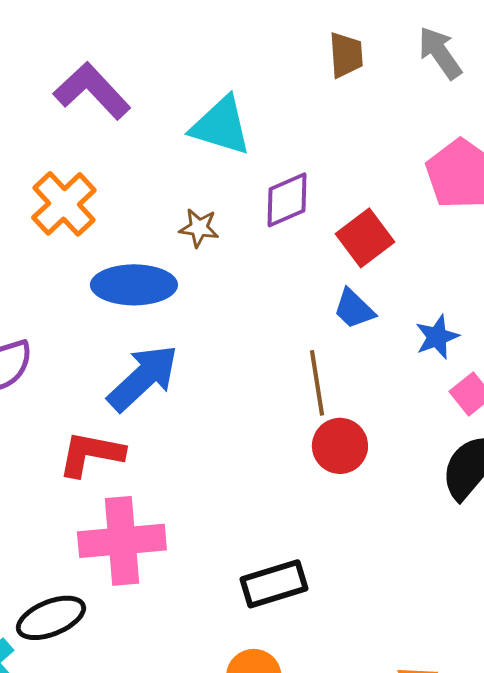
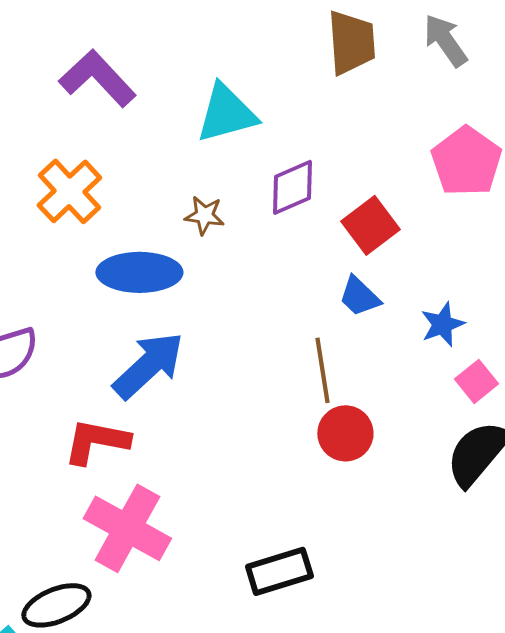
brown trapezoid: (346, 55) -> (351, 42), size x1.4
cyan triangle: (221, 126) -> (226, 113), turned -32
pink cross: (122, 541) -> (127, 528), turned 34

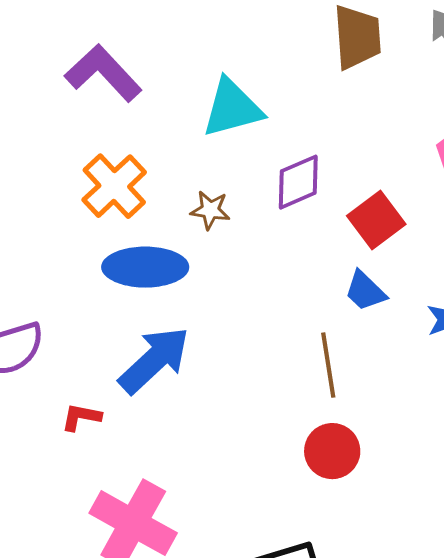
orange cross: (69, 191) -> (114, 186), moved
red circle: (345, 433) -> (332, 451), moved
red L-shape: (96, 441) -> (81, 417), moved, size x0.6

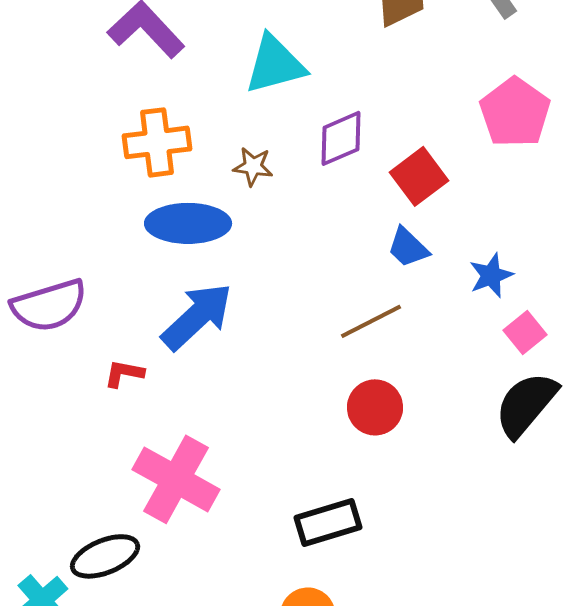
orange cross: (114, 186) -> (157, 142), turned 36
brown line: (328, 365) -> (371, 321), turned 72

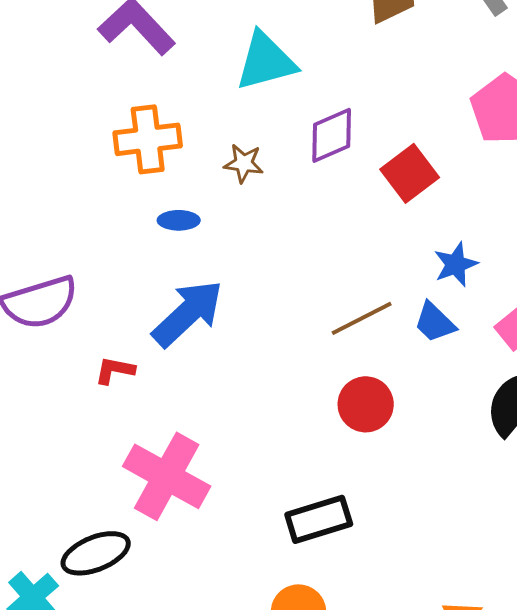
blue ellipse: (188, 223) -> (179, 220), size x0.5
blue trapezoid: (408, 247) -> (435, 322), moved
blue star: (491, 275) -> (456, 264), moved

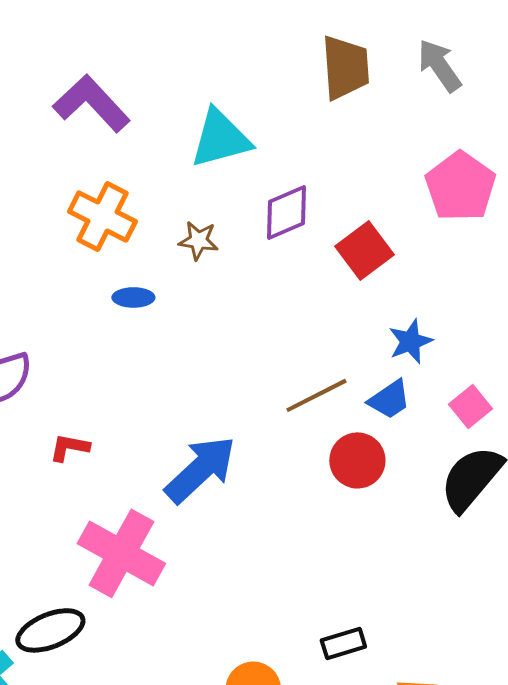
orange cross: (148, 139) -> (102, 216), turned 34
blue arrow: (188, 313) -> (200, 469), moved
blue trapezoid: (435, 322) -> (389, 399), turned -78
red circle: (366, 404) -> (357, 460), moved
black rectangle: (319, 519) -> (343, 643), moved, size x0.7

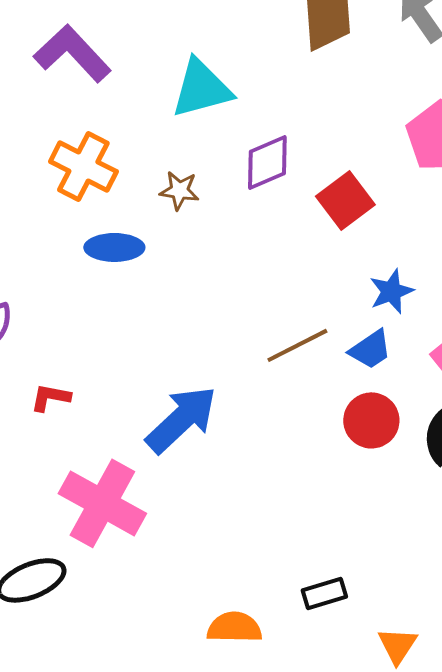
blue ellipse: (133, 297) -> (114, 247), size x1.4
red circle: (357, 460) -> (371, 420), moved

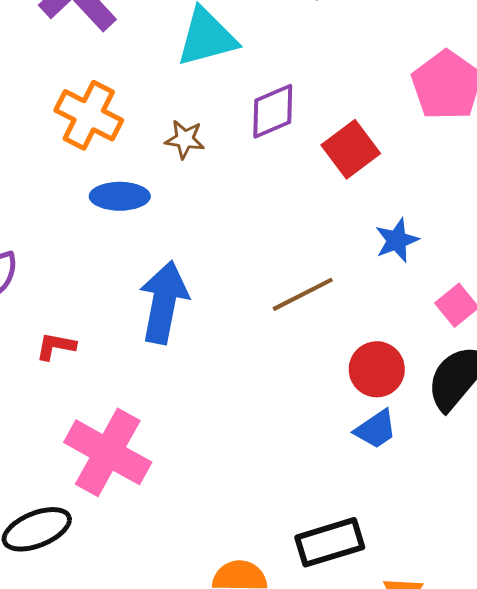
blue trapezoid: (370, 349) -> (376, 429), moved
blue arrow: (181, 419) -> (164, 302), moved, turned -36
black rectangle: (324, 593) -> (330, 542), size x1.5

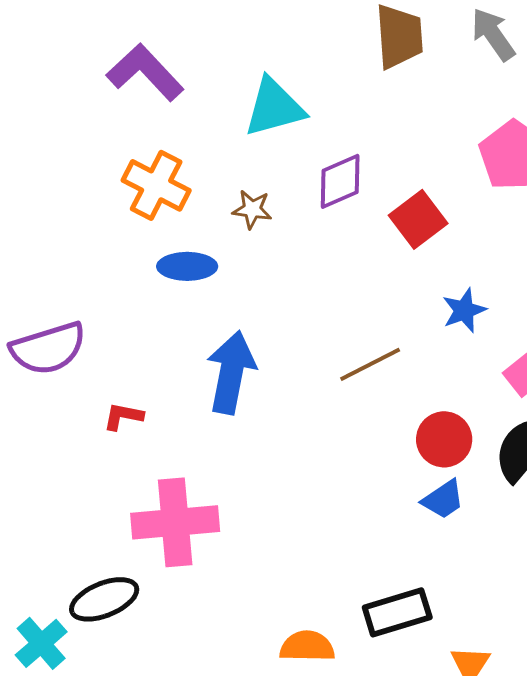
pink cross: (108, 452) -> (175, 522), turned -34

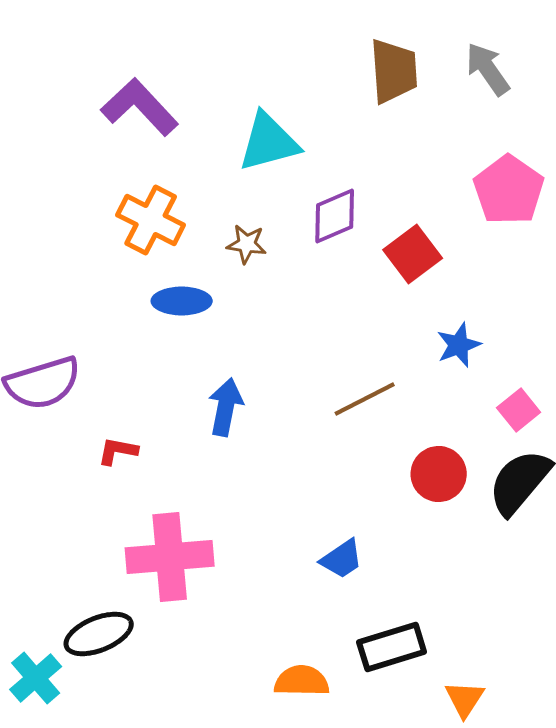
blue arrow: (231, 372) -> (226, 407), size x0.7
blue trapezoid: (443, 499) -> (342, 559), moved

